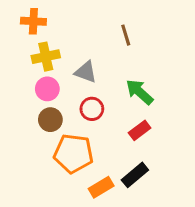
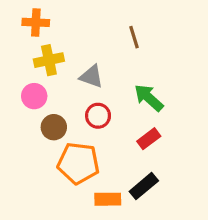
pink circle: (47, 89) -> (34, 96), moved
orange rectangle: (101, 187) -> (108, 199), turned 30

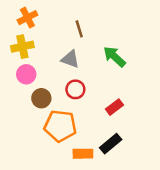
orange cross: (36, 22) -> (27, 18), turned -30
brown line: (134, 37) -> (79, 29), moved
yellow cross: (49, 60) -> (22, 47), moved
green arrow: (149, 98) -> (114, 57), moved

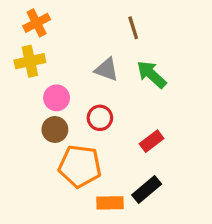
brown line: (79, 29) -> (133, 28), moved
gray triangle: (70, 59) -> (107, 69), moved
pink circle: (26, 74) -> (57, 98), moved

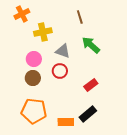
yellow cross: (30, 61) -> (43, 32), moved
gray triangle: (107, 69) -> (63, 51), moved
orange pentagon: (80, 166) -> (34, 111), moved

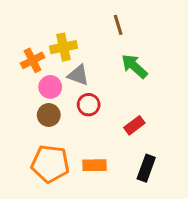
orange cross: (22, 14) -> (32, 60), moved
gray triangle: (63, 51) -> (78, 75), moved
black rectangle: (88, 114) -> (146, 168), moved, turned -30
orange rectangle: (66, 122) -> (95, 165), moved

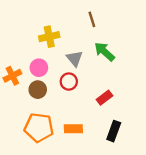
orange cross: (32, 60) -> (12, 76), moved
gray triangle: (78, 75) -> (75, 59), moved, turned 30

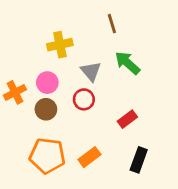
orange rectangle: (73, 129) -> (89, 157), turned -36

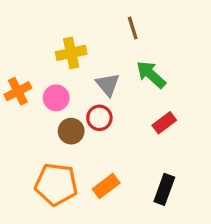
orange cross: (15, 92) -> (18, 91), moved
brown circle: (46, 109) -> (71, 131), moved
red rectangle: (127, 119) -> (164, 123), moved

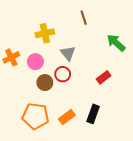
green arrow: (151, 75) -> (116, 43), moved
black rectangle: (164, 189) -> (93, 114), moved

